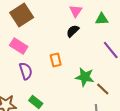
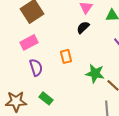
pink rectangle: (19, 46) -> (29, 42), turned -60

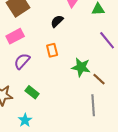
black semicircle: (83, 27) -> (57, 21), moved
purple semicircle: (36, 67) -> (22, 61), turned -120

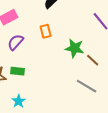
green rectangle: (32, 92) -> (18, 71), moved, turned -32
gray line: (93, 105) -> (87, 86), turned -55

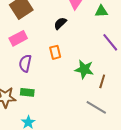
purple semicircle: (16, 42) -> (25, 63), turned -30
brown line: (93, 60) -> (102, 81), turned 64

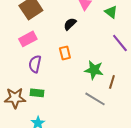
green triangle: (101, 11) -> (111, 12), turned 40
gray line: (96, 107) -> (95, 99), moved

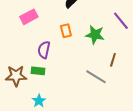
purple semicircle: (35, 64) -> (44, 50), moved
green star: (94, 70) -> (95, 35), moved

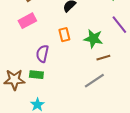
brown line: (113, 60) -> (103, 58), moved, turned 56
gray line: (96, 77) -> (94, 81), turned -65

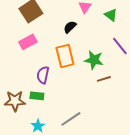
orange rectangle: (64, 35) -> (65, 56), size x1.6
gray line: (94, 81) -> (71, 119), moved

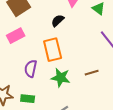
green star: (94, 60) -> (61, 78), moved
green rectangle: (37, 96) -> (28, 99), moved

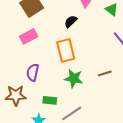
purple semicircle: (31, 69) -> (33, 72), moved
green rectangle: (28, 99) -> (50, 100), moved

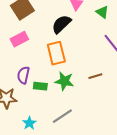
black semicircle: (71, 21) -> (61, 24), size x1.5
green rectangle: (50, 100) -> (40, 86), moved

